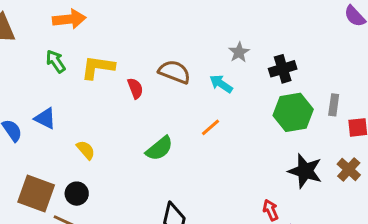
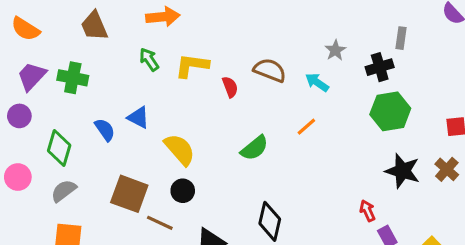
gray rectangle: (334, 105) -> (401, 38), moved
yellow semicircle: (86, 150) -> (180, 150), size x1.6
black circle: (77, 194) -> (183, 191), moved

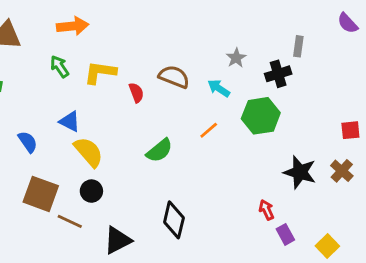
green hexagon: (390, 111) -> (261, 116), moved
blue triangle: (138, 117) -> (70, 122), moved
blue semicircle: (105, 130) -> (28, 142), moved

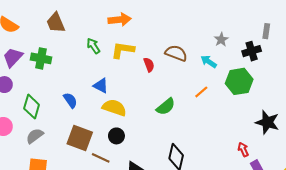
orange arrow: (73, 26) -> (120, 20), moved
yellow semicircle: (89, 152) -> (114, 108), turned -30

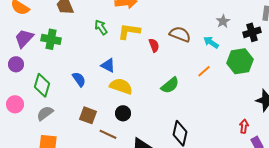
brown square: (80, 138) -> (88, 115), size x0.7
red arrow: (243, 150) -> (244, 126), turned 32

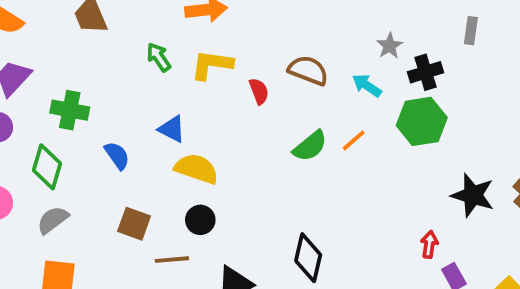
black cross: (252, 32) -> (426, 72), moved
green cross: (51, 39) -> (70, 110), moved
green semicircle: (170, 85) -> (310, 146), moved
brown line: (108, 134) -> (172, 260), turned -30

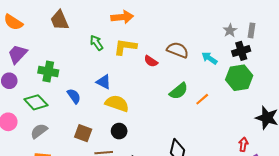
gray rectangle: (471, 31) -> (252, 30), moved
gray star: (390, 46) -> (230, 30), moved
red semicircle: (259, 91) -> (151, 61), turned 144
orange line: (354, 140) -> (202, 99), moved
green diamond: (47, 167) -> (36, 102), turned -60

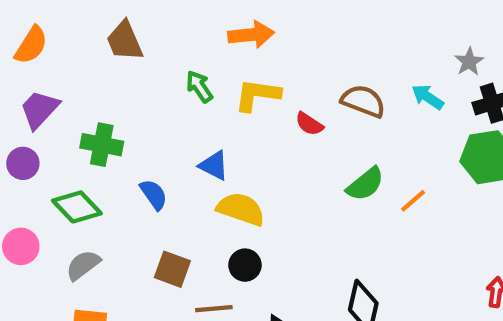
orange semicircle: (13, 22) -> (31, 45), turned -90
cyan arrow: (209, 58) -> (428, 97), moved

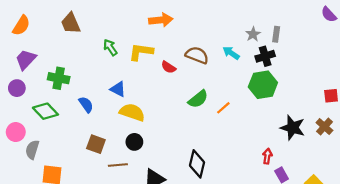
orange arrow: (251, 35) -> (161, 20), moved
gray semicircle: (83, 265) -> (32, 150), moved, turned -36

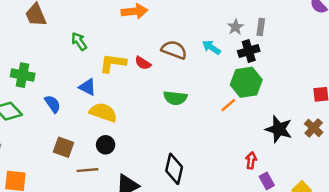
yellow L-shape: (141, 52) -> (113, 63), moved
green semicircle: (198, 99) -> (175, 98), turned 45
orange line: (223, 108) -> (228, 105), moved

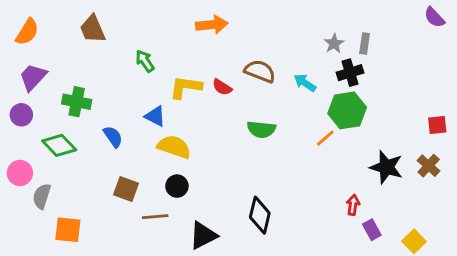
cyan arrow: (211, 47) -> (305, 83), moved

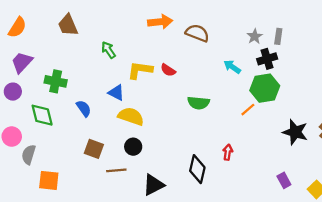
brown semicircle: (260, 71) -> (197, 33), moved
green diamond: (59, 145) -> (42, 115), turned 30
red arrow: (353, 205) -> (228, 152), moved

